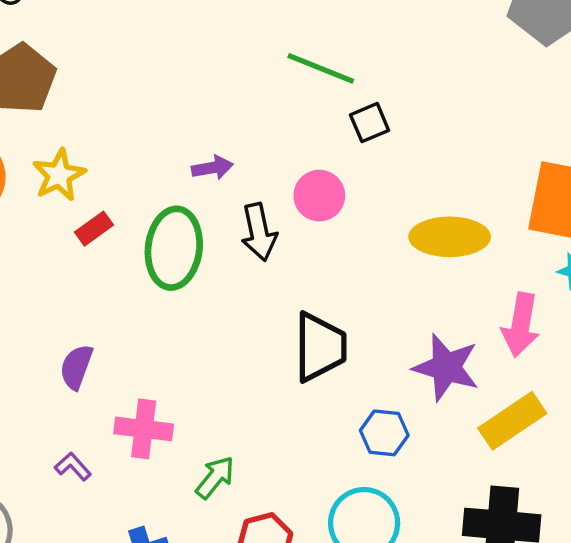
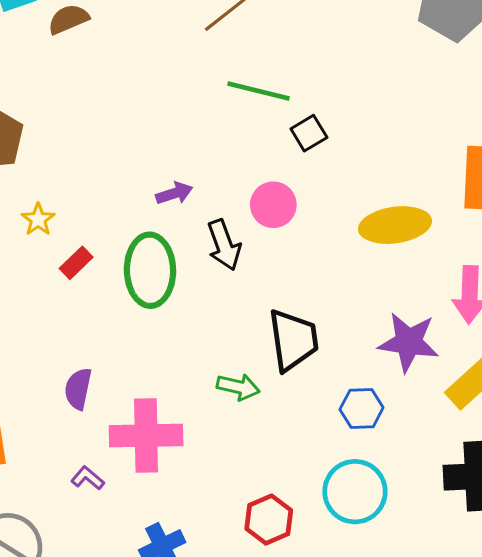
yellow star: (59, 175) -> (38, 220), size x0.7
pink cross: (144, 429) -> (146, 436), size x1.4
green arrow: (215, 477) -> (238, 387), moved, turned 72

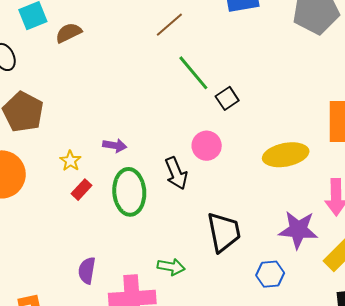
green line: (258, 91) -> (193, 73), turned 39
purple arrow: (174, 193) -> (115, 145), moved, turned 30
yellow star: (38, 220) -> (70, 161), moved
green arrow: (238, 387) -> (171, 267), moved

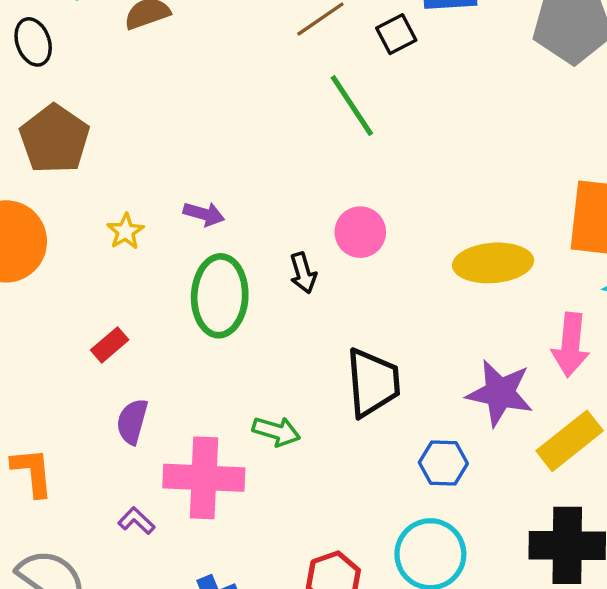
black square: (227, 98) -> (396, 34), moved
black arrow: (176, 173) -> (303, 273), size x0.7
red rectangle: (81, 190) -> (110, 345), moved

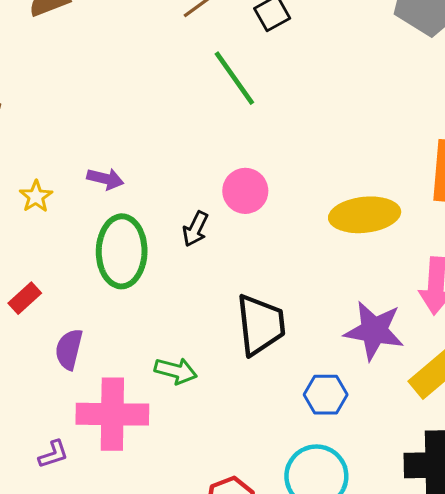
black arrow: (303, 273) -> (195, 229), turned 44
purple semicircle: (132, 421) -> (69, 349), moved
purple L-shape: (136, 521) -> (53, 454), turned 120

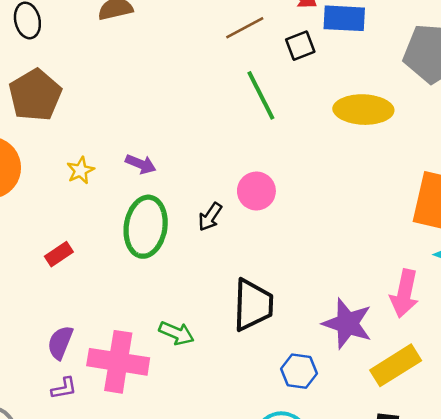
yellow ellipse: (365, 215) -> (363, 110), moved
purple semicircle: (69, 349) -> (60, 342), moved

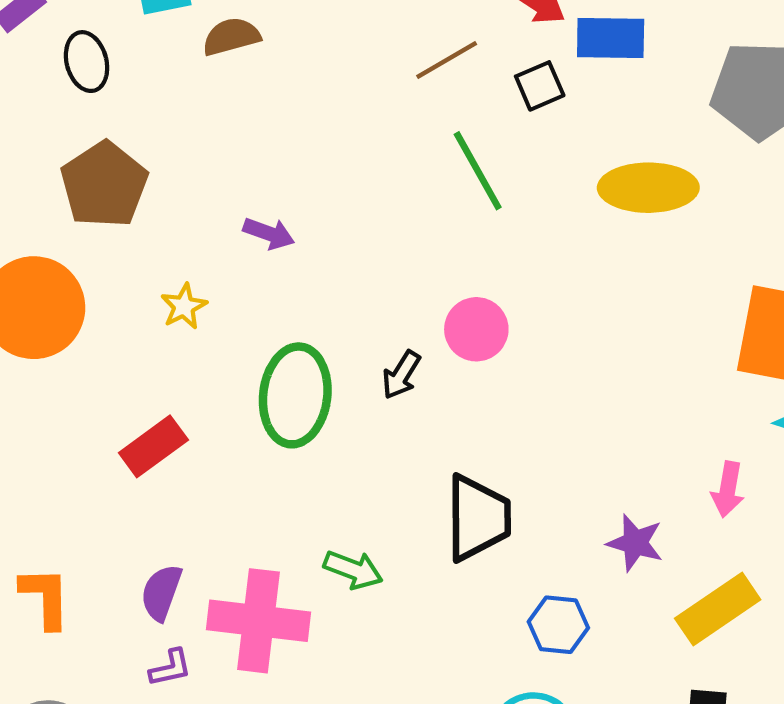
purple arrow: (141, 164) -> (269, 233), moved
red rectangle: (59, 254) -> (153, 446), size x1.4
pink arrow: (404, 293) -> (728, 489), size x0.7
purple star: (347, 323) -> (635, 543), size x0.7

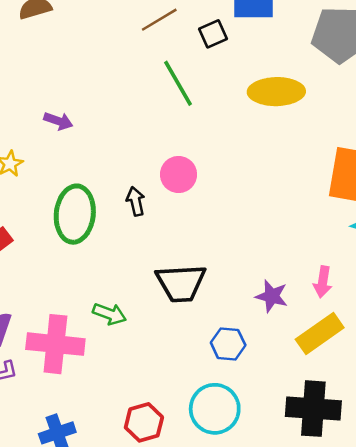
black arrow: (401, 375) -> (136, 201), turned 136
pink arrow: (728, 489) -> (323, 282), moved
black trapezoid: (478, 518) -> (181, 283), turned 88

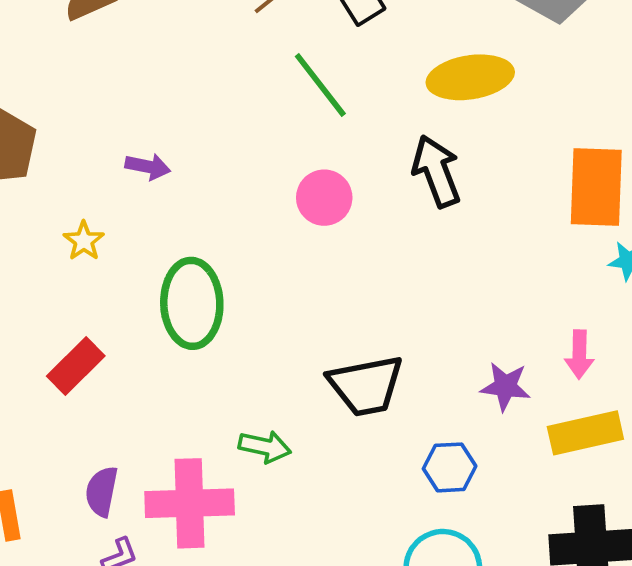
pink circle: (179, 175) -> (324, 198), moved
black arrow: (136, 201) -> (436, 171), moved, size x1.6
yellow rectangle: (320, 334) -> (585, 433), turned 30

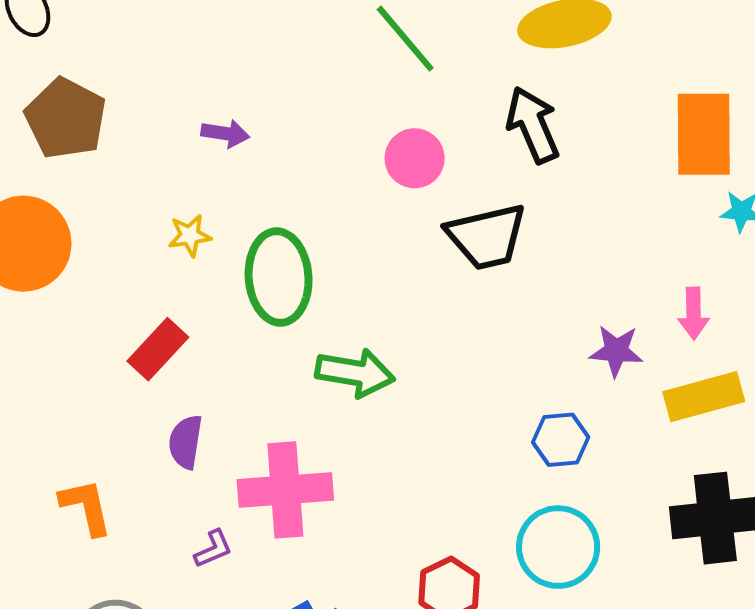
yellow star: (84, 241) -> (190, 235), moved, turned 30
black trapezoid: (366, 386) -> (487, 237), moved
green arrow: (265, 447) -> (355, 373), moved, size x1.4
purple semicircle: (102, 491) -> (186, 442), moved

